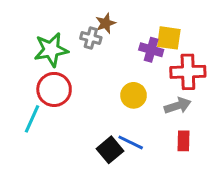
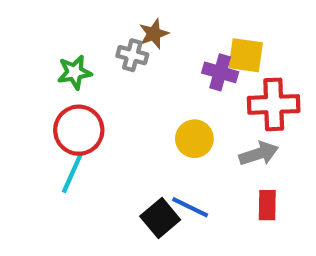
green star: (51, 50) -> (74, 72), size x0.7
cyan line: (32, 119) -> (72, 173), moved

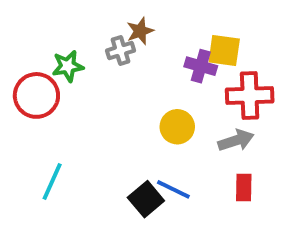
gray cross: (132, 55) -> (121, 51), turned -32
red circle: (79, 130) -> (36, 95), moved
cyan line: (72, 173) -> (52, 182), moved

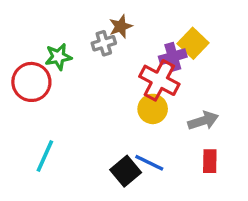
yellow square: (224, 51) -> (193, 43), turned 36
purple cross: (201, 66) -> (173, 57), turned -32
red cross: (250, 95) -> (159, 80), moved, turned 30

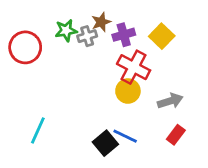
green star: (58, 57) -> (66, 31), moved
purple cross: (173, 57) -> (124, 35), moved
red circle: (31, 82) -> (25, 47), moved
red rectangle: (210, 161) -> (176, 135), turned 36

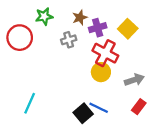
green star: (66, 31) -> (44, 16), moved
gray cross: (87, 36) -> (69, 40), moved

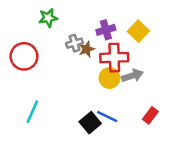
brown star: (80, 18) -> (87, 49), moved
red circle: (20, 38) -> (24, 56), moved
red cross: (105, 53) -> (114, 58), turned -30
gray arrow: (134, 80) -> (132, 76), moved

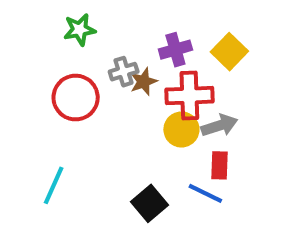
red circle: (24, 56) -> (76, 98), moved
red rectangle: (150, 115) -> (219, 165), moved, turned -35
blue line: (107, 117) -> (205, 193), moved

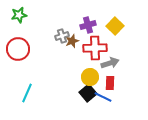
green star: (80, 30) -> (19, 15), moved
red circle: (76, 98) -> (18, 49), moved
yellow circle: (181, 129) -> (90, 77), moved
black square: (149, 203) -> (88, 93), moved

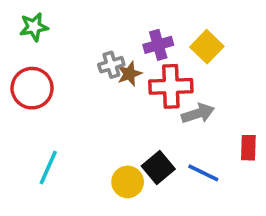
yellow circle: (90, 77) -> (128, 182), moved
red rectangle: (110, 83) -> (248, 148), moved
blue line: (103, 97) -> (203, 173), moved

